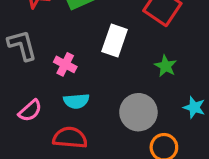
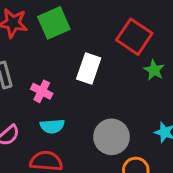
green star: (166, 66) -> (154, 70), moved

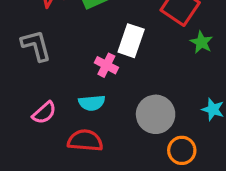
pink cross: (42, 91) -> (106, 65), moved

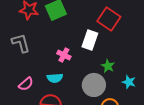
white rectangle: (131, 41) -> (90, 40), moved
green star: (201, 42) -> (108, 66), moved

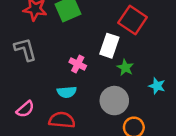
green star: (108, 66) -> (125, 68), moved
cyan star: (129, 82) -> (157, 86), moved
pink semicircle: (26, 84) -> (25, 109), moved

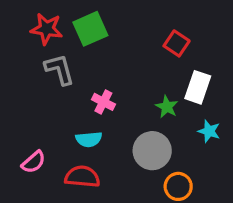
red square: (133, 20) -> (177, 43), size x0.7
white rectangle: (109, 46) -> (198, 87), moved
gray L-shape: (25, 49) -> (60, 69), moved

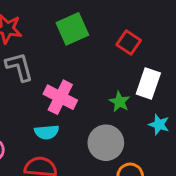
green square: (90, 29) -> (72, 29), moved
pink cross: (103, 102) -> (60, 97), size x1.5

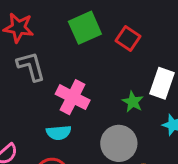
red square: (129, 43) -> (128, 39), moved

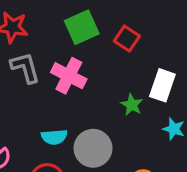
pink cross: (73, 97) -> (69, 76), moved
gray circle: (119, 143) -> (93, 148), moved

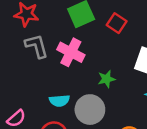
green star: (132, 105) -> (106, 79), moved, turned 30

